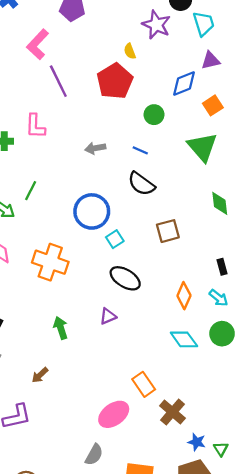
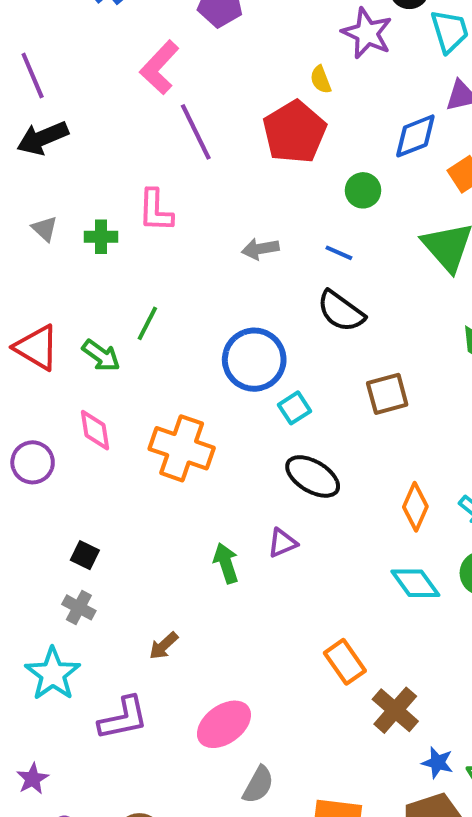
green arrow: (61, 328) -> (226, 563), moved
pink ellipse: (114, 414) -> (224, 724), moved

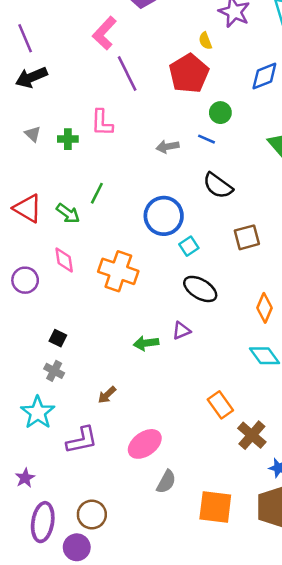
green circle: (363, 190) -> (220, 113), moved
blue line: (339, 253) -> (207, 139), moved
green arrow: (226, 563) -> (146, 343), turned -80

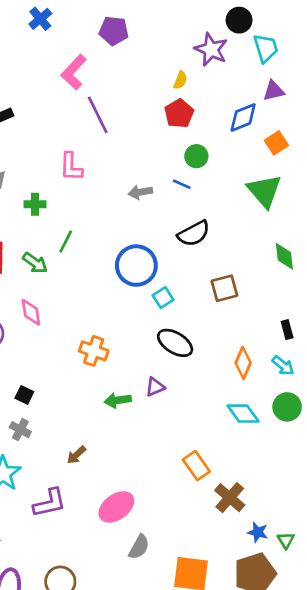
yellow semicircle: (205, 41) -> (180, 80), turned -138
red pentagon: (189, 74) -> (179, 113), moved, size x0.7
green cross: (68, 139) -> (35, 204), moved
black semicircle: (218, 186) -> (194, 234), turned -64
orange cross: (118, 271) -> (94, 351), moved, size x0.7

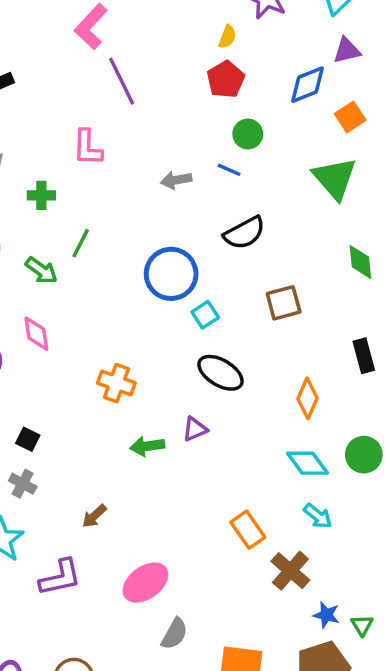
black rectangle: (287, 330) -> (364, 356), size x1.4
cyan arrow: (283, 366) -> (318, 516), moved

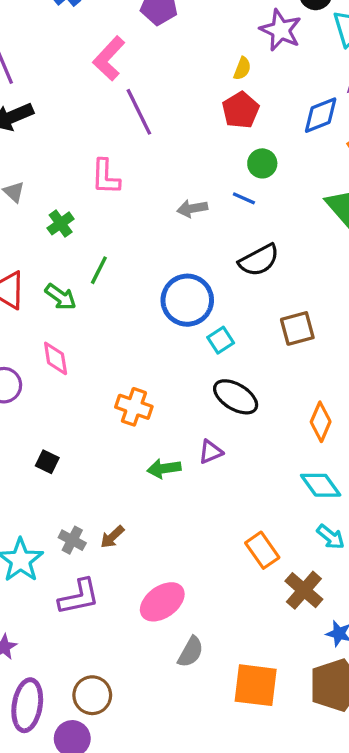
green cross: (41, 195) -> (61, 223), turned -36
gray cross: (23, 484) -> (72, 540), moved

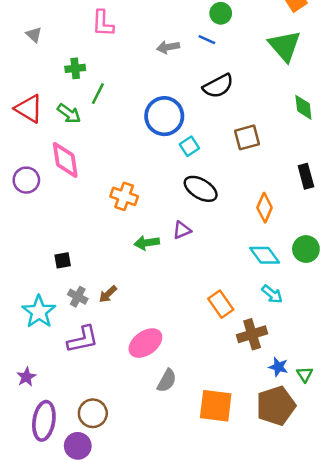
green cross: (61, 223) -> (75, 68), moved, turned 30
pink diamond: (56, 358) -> (65, 160), size x1.4
black square: (47, 462) -> (63, 260), moved, turned -36
brown cross: (304, 590) -> (252, 334), turned 32

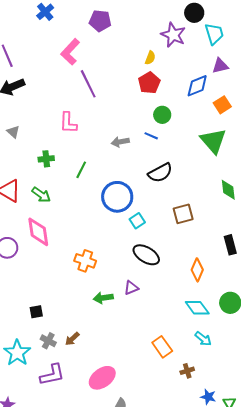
green line: (98, 94) -> (81, 170), moved
brown cross: (252, 334) -> (187, 371), size x0.6

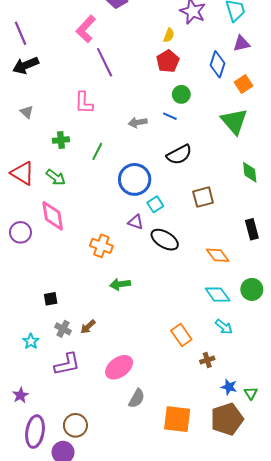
blue diamond: (197, 86) -> (218, 64), turned -50
orange diamond: (197, 270) -> (218, 255), turned -60
purple triangle: (131, 288) -> (136, 222), moved, turned 42
cyan star: (17, 353) -> (31, 341), size x0.6

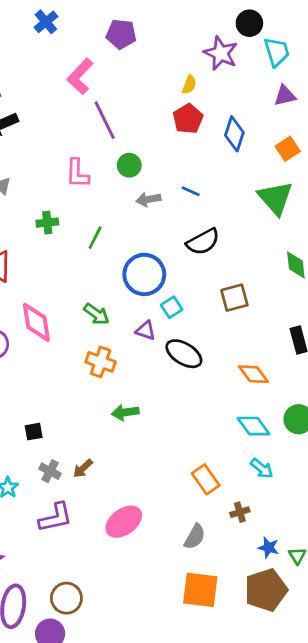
blue diamond: (218, 64) -> (234, 134), moved
green circle: (181, 94) -> (129, 165), moved
green arrow: (56, 177) -> (96, 314), moved
gray semicircle: (137, 398) -> (195, 537), moved

